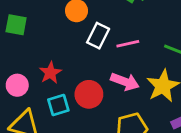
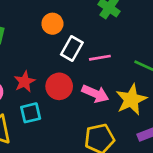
red circle: (89, 94) -> (59, 86), moved

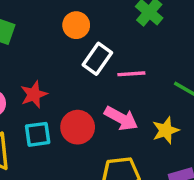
red circle: (59, 86) -> (78, 127), moved
yellow star: (131, 100) -> (166, 130), size x0.7

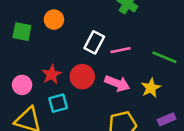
orange circle: (76, 25) -> (54, 20), moved
red circle: (78, 127) -> (82, 77), moved

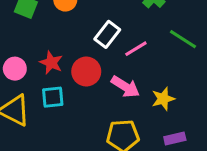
pink line: (120, 50) -> (136, 49), turned -30
green line: (164, 57) -> (183, 39), moved
red star: (52, 74) -> (51, 63), turned -30

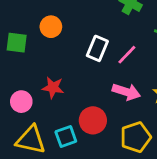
red circle: (86, 71) -> (93, 120), moved
cyan square: (53, 97) -> (66, 136), moved

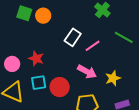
green square: (17, 43) -> (24, 13), moved
cyan square: (66, 136) -> (39, 83), moved

